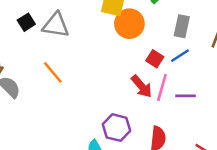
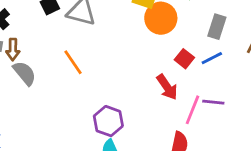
pink line: (162, 87) -> (192, 110), moved
purple hexagon: (117, 128) -> (108, 121), moved

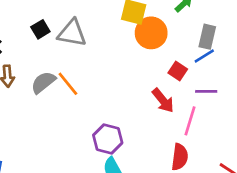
blue line: (212, 58) -> (204, 56), moved
gray semicircle: (25, 73) -> (43, 82), moved, turned -85
purple line: (213, 102) -> (206, 91), moved

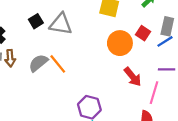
orange circle: (151, 33) -> (120, 43), moved
red square: (178, 71) -> (143, 33), moved

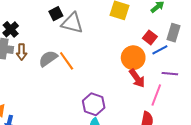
black square: (36, 21) -> (56, 14), moved
blue line: (165, 41) -> (160, 50), moved
orange circle: (120, 43) -> (133, 58), moved

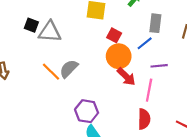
black square: (56, 14) -> (31, 25), turned -32
red square: (150, 37) -> (114, 35), moved
gray semicircle: (48, 59) -> (69, 69), moved

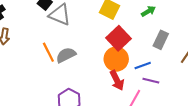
red square: (114, 35) -> (119, 38), size x1.6
blue line: (145, 43) -> (143, 66), moved

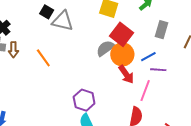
orange line: (48, 52) -> (43, 58), moved
gray semicircle: (66, 55) -> (105, 48), moved

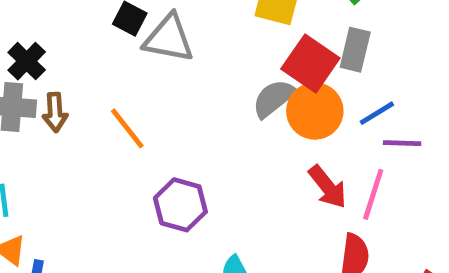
gray rectangle: (162, 30) -> (355, 50), moved
red arrow: (126, 74) -> (328, 187), moved
purple hexagon: (84, 100) -> (180, 205), moved

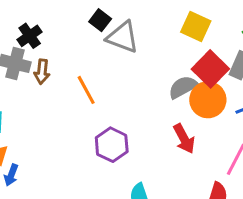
red arrow: (328, 187) -> (184, 139), moved

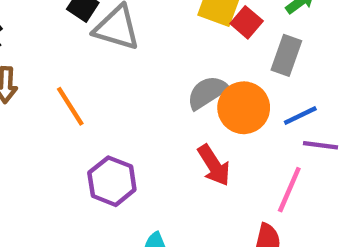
red square: (210, 69) -> (247, 22), moved, size x0.6

